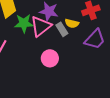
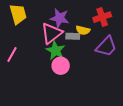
green star: (24, 23) -> (56, 50), moved, turned 30
gray rectangle: (62, 29) -> (73, 36), turned -56

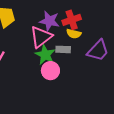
red cross: (102, 17) -> (72, 20), moved
gray rectangle: (73, 36) -> (63, 49), moved

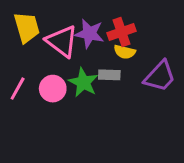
pink triangle: (41, 37) -> (62, 41), moved, turned -45
pink circle: (50, 71) -> (53, 89), moved

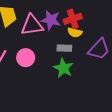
pink triangle: (62, 41) -> (32, 25), turned -45
green star: (83, 82) -> (63, 68), moved

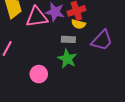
pink circle: (26, 58) -> (39, 74), moved

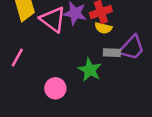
pink triangle: (37, 17) -> (53, 19), turned 45
gray rectangle: (68, 39) -> (112, 53), moved

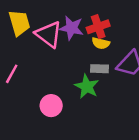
gray rectangle: (112, 53) -> (99, 69), moved

